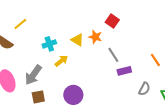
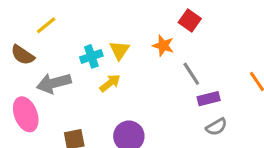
yellow triangle: (77, 40) -> (119, 50), moved, turned 32
gray arrow: (33, 75) -> (54, 83), moved, turned 40
gray semicircle: (144, 89) -> (216, 127), moved, turned 32

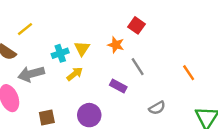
purple rectangle: (209, 99) -> (118, 86), moved, turned 42

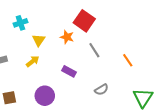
red square: (136, 25) -> (84, 21), size x1.5
cyan cross: (60, 53) -> (20, 23), moved
gray line: (138, 67) -> (94, 50), moved

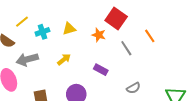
cyan cross: (20, 23) -> (42, 32), moved
yellow triangle: (39, 40) -> (69, 29), moved, turned 40
orange line: (128, 60) -> (150, 36), moved

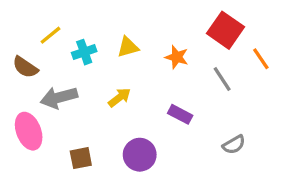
red square: (116, 19) -> (226, 30), moved

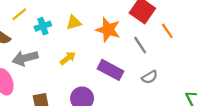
orange star: (177, 57) -> (108, 30), size x1.5
purple rectangle: (180, 114) -> (110, 70), size x1.5
gray semicircle: (234, 145) -> (150, 77), moved

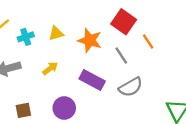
gray semicircle: (150, 77) -> (131, 87), size x1.5

